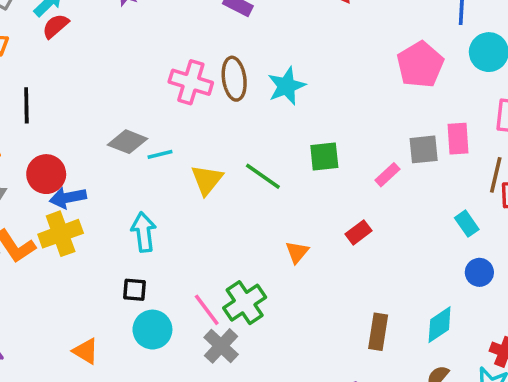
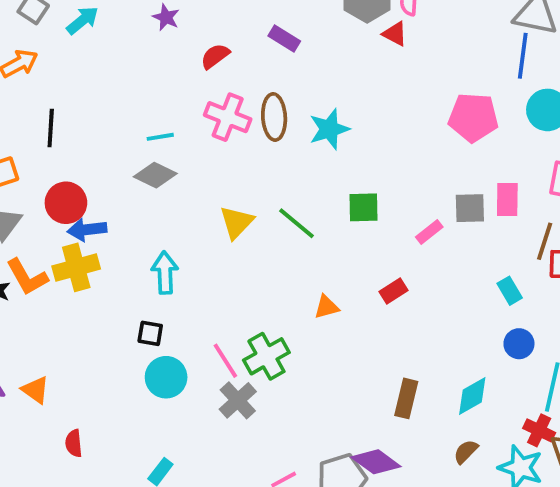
red semicircle: (55, 26) -> (215, 56), moved
pink pentagon: (420, 65) -> (473, 118), turned 30
cyan line: (160, 154) -> (160, 137), moved
orange triangle: (297, 252) -> (326, 307), turned 30
orange triangle: (86, 351) -> (35, 390), moved

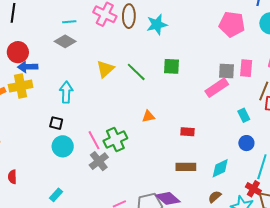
pink rectangle: (429, 232) -> (217, 88), moved, size x1.6
red rectangle: (394, 291) -> (187, 132), moved, turned 32
brown rectangle: (406, 398) -> (186, 167), turned 72

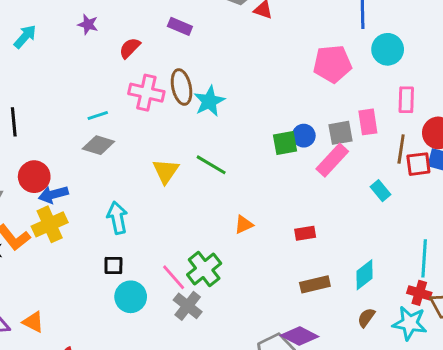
cyan star: (157, 25) -> (209, 101), moved
green square: (172, 66) -> (285, 143), moved
blue circle: (246, 143) -> (304, 136), moved

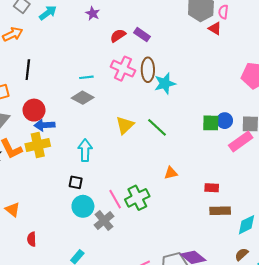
purple rectangle: (180, 26) -> (142, 35), moved
brown rectangle: (315, 284) -> (220, 211), moved
gray cross: (188, 306) -> (104, 221), moved

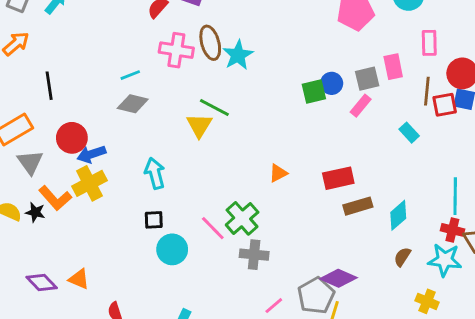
green line: (157, 127) -> (214, 107), moved
pink rectangle: (241, 141) -> (361, 106), size x0.7
red rectangle: (212, 188) -> (338, 178), size x1.5
gray cross: (104, 221) -> (254, 255), moved, turned -30

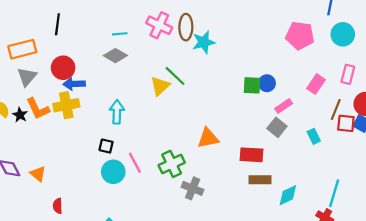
pink rectangle: (393, 67) -> (316, 84), turned 30
gray square: (367, 79) -> (277, 127), moved, turned 36
orange triangle: (278, 173) -> (208, 138), size x1.5
pink line: (213, 228) -> (135, 163), moved
gray cross: (254, 255) -> (193, 188), moved

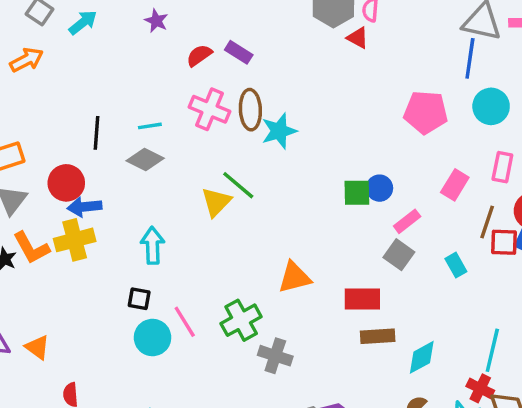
black line: (57, 24) -> (96, 133), moved

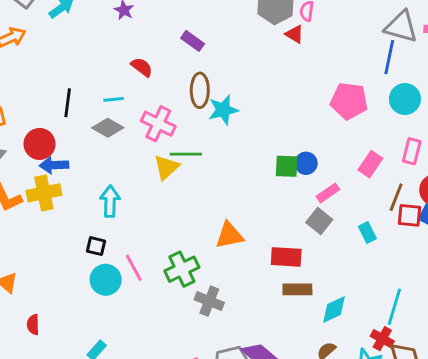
red semicircle: (199, 55) -> (142, 67), moved, turned 70
pink cross: (209, 109) -> (158, 124), moved
green line: (238, 185) -> (186, 154), turned -44

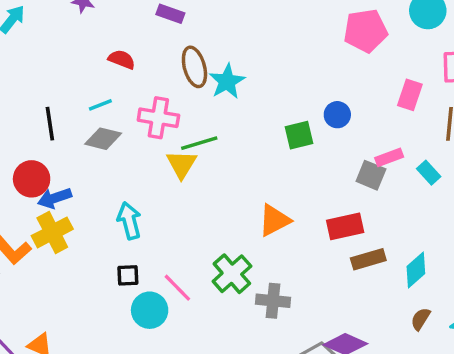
green square: (287, 166) -> (299, 135), moved
pink rectangle: (328, 193) -> (389, 157), moved, turned 30

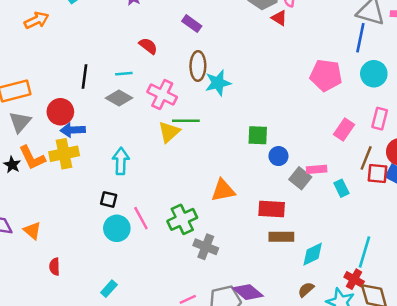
blue circle: (337, 115) -> (278, 156), moved

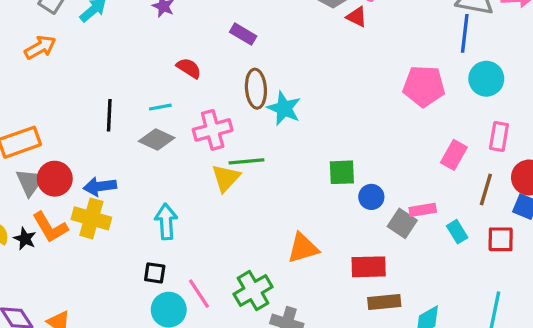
cyan star: (218, 83) -> (284, 108), turned -30
pink cross: (162, 94) -> (213, 130), turned -36
red circle: (60, 112) -> (55, 179), moved
yellow cross: (64, 154) -> (91, 218), turned 32
red square: (378, 174) -> (501, 239), moved

